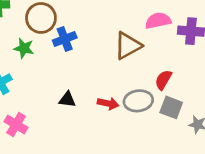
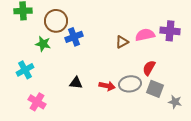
pink semicircle: (158, 21) -> (145, 35), moved
brown triangle: (128, 46) -> (122, 42), size x0.6

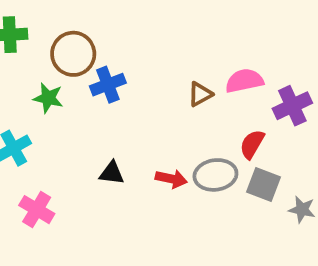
purple cross: (170, 31) -> (292, 106), moved, turned -30

